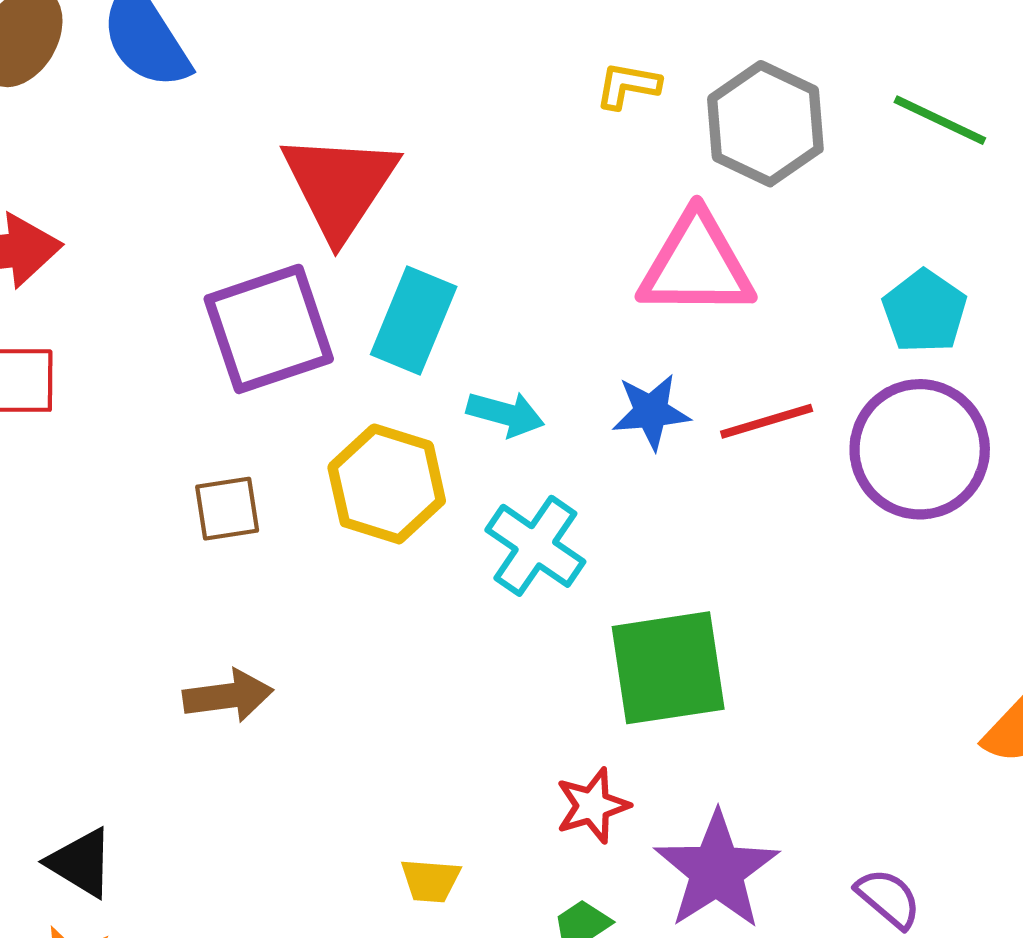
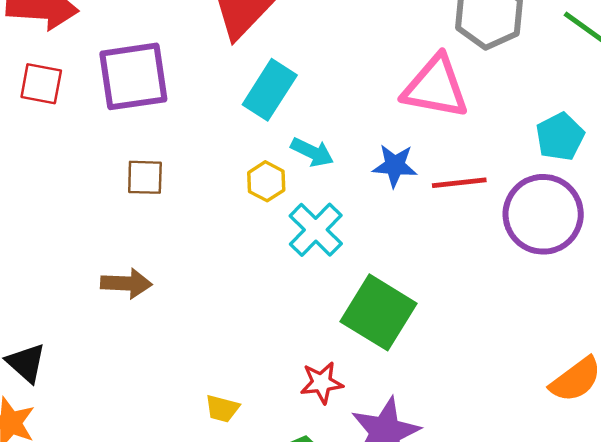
purple square: (269, 329) -> (133, 76), moved
yellow hexagon: (387, 484) -> (266, 181), moved, size x0.6
green square: (668, 668) -> (378, 312), turned 30

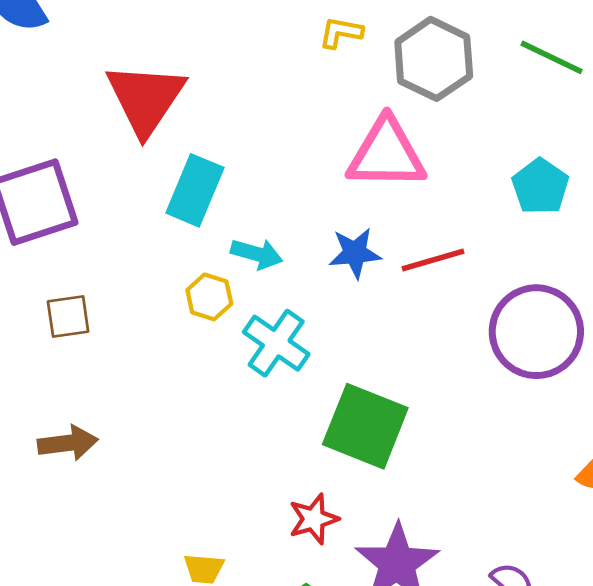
purple circle: (543, 214) -> (536, 332), moved

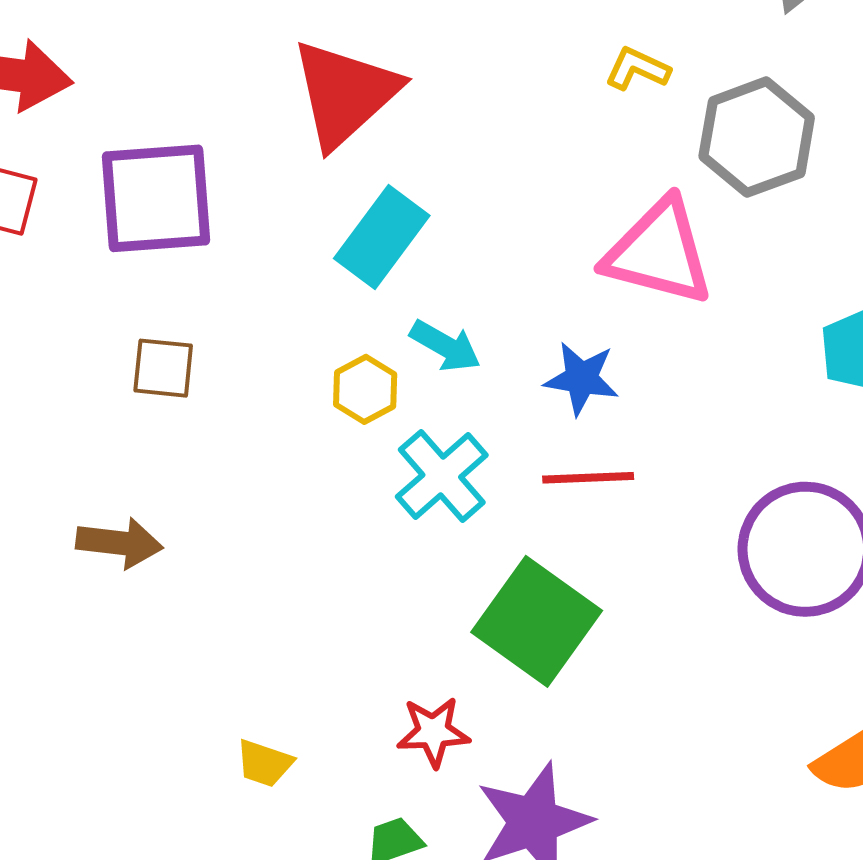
red line: (433, 260) -> (588, 478), moved

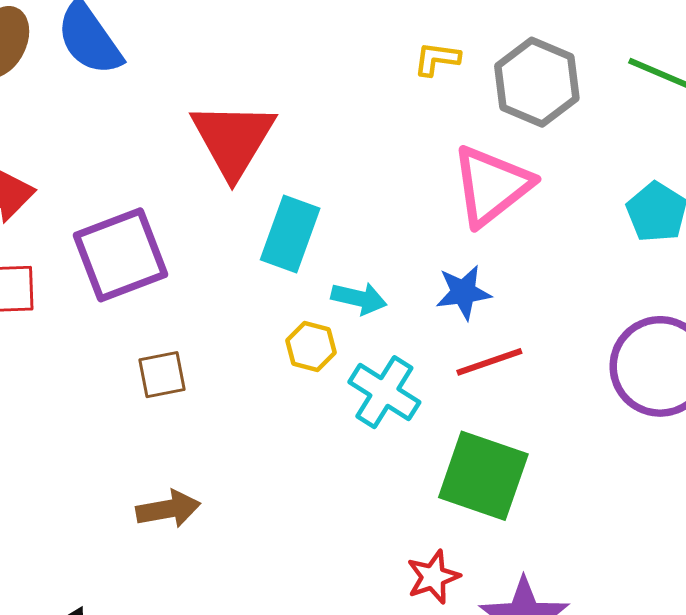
pink triangle: (659, 252) -> (492, 186), turned -36

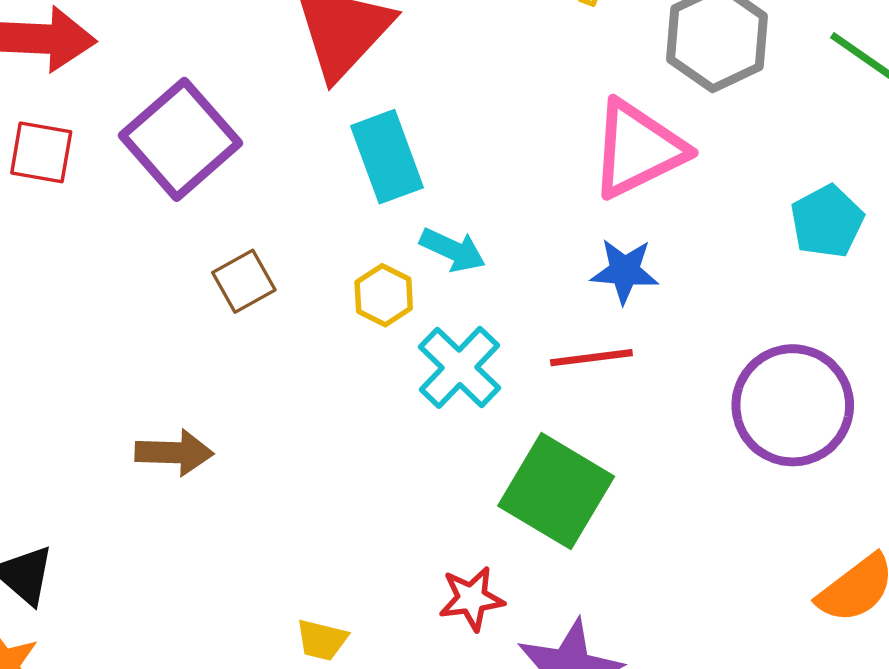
cyan rectangle: (290, 234) -> (387, 157), turned -52
purple square: (120, 255) -> (181, 139), turned -32
blue star: (463, 292) -> (625, 271), moved
brown square: (162, 375) -> (244, 281), moved, turned -30

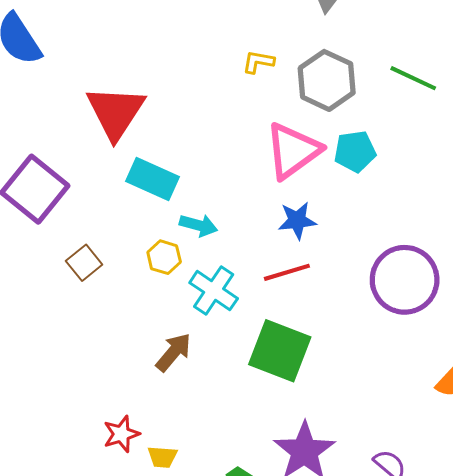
cyan rectangle: (387, 157) -> (153, 179), turned -36
cyan pentagon: (827, 221) -> (355, 151), moved, turned 30
brown arrow: (174, 453) -> (173, 352), moved, turned -42
red star: (472, 599) -> (121, 434), moved

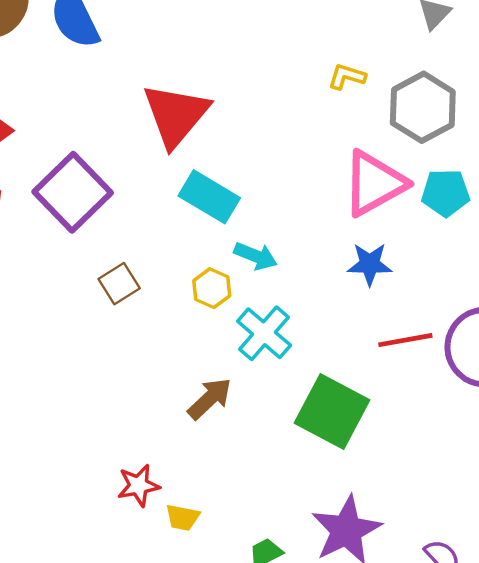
red line: (287, 272) -> (405, 340), moved

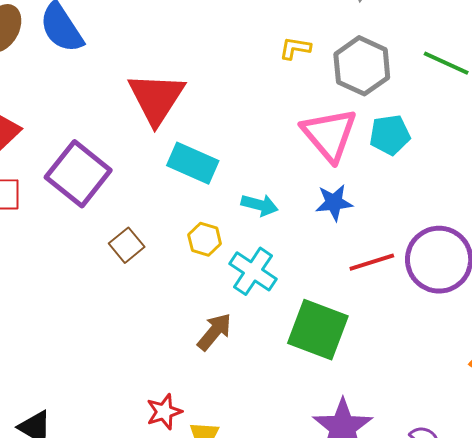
pink triangle: (374, 183) -> (329, 135), turned -34
cyan arrow: (256, 256) -> (260, 205), moved

